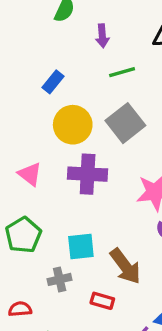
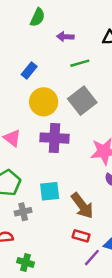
purple arrow: (102, 36) -> (65, 37), turned 98
gray cross: (60, 279) -> (23, 212), moved
red rectangle: (102, 301) -> (81, 236), moved

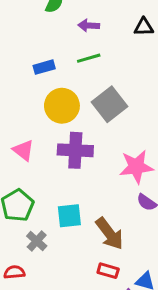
green line: (80, 63) -> (89, 58), moved
blue rectangle: (29, 70) -> (44, 67), turned 35
gray cross: (23, 212) -> (37, 241), turned -35

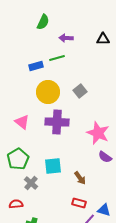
green line: (89, 58) -> (57, 58), moved
gray square: (110, 104) -> (80, 91), size x0.6
pink star: (136, 167) -> (98, 133), turned 30
brown arrow: (110, 234) -> (80, 178), size x0.6

